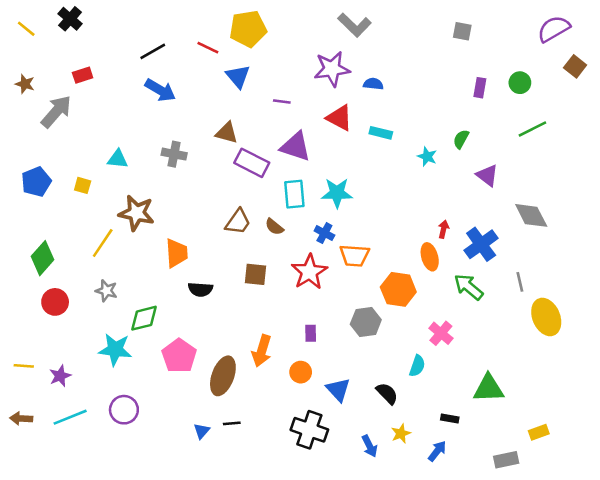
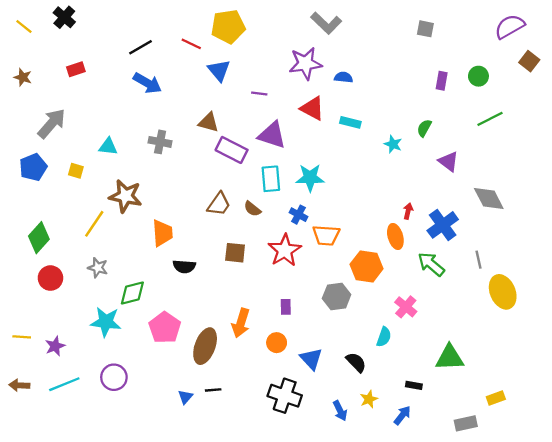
gray arrow: (56, 111) -> (52, 123), moved

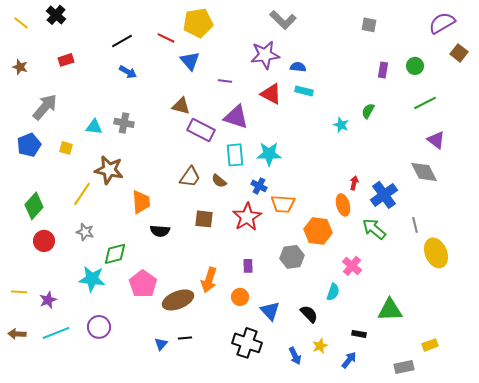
blue arrow: (147, 83) -> (128, 72), size x0.7
cyan rectangle: (350, 122) -> (304, 91), moved
gray cross: (160, 142) -> (124, 123), moved
purple triangle: (448, 162) -> (436, 140), moved
brown ellipse: (205, 346) -> (178, 300), turned 48

